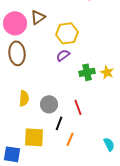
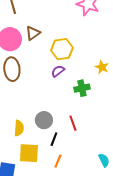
yellow star: (107, 72) -> (102, 67), moved
yellow semicircle: (24, 98) -> (19, 128), moved
orange line: (70, 139) -> (58, 161), moved

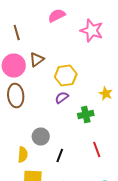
gray circle: (44, 120) -> (41, 136), moved
red line: (73, 123) -> (97, 150), moved
black line: (54, 139) -> (60, 156), moved

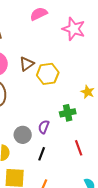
brown triangle: (37, 60) -> (27, 64), moved
purple semicircle: (62, 98) -> (44, 127), moved, turned -32

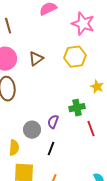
yellow hexagon: (48, 74) -> (75, 57), moved
red line: (79, 148) -> (91, 129), moved

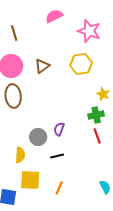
green cross: (77, 108) -> (96, 115), moved
black line: (51, 149) -> (57, 156), turned 56

